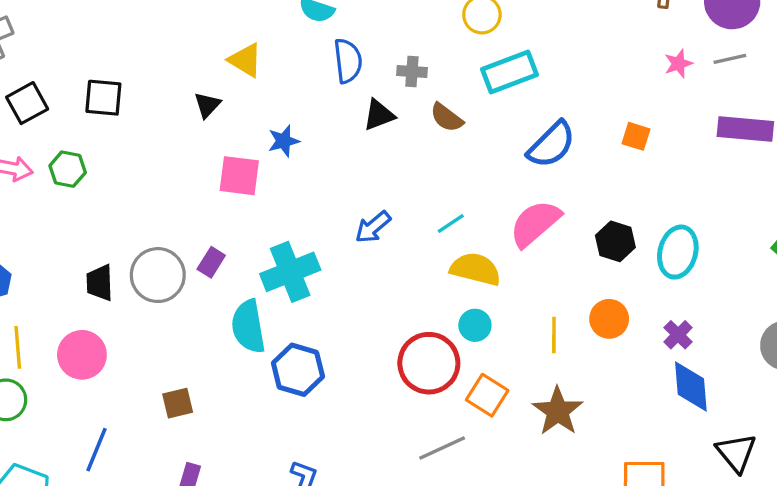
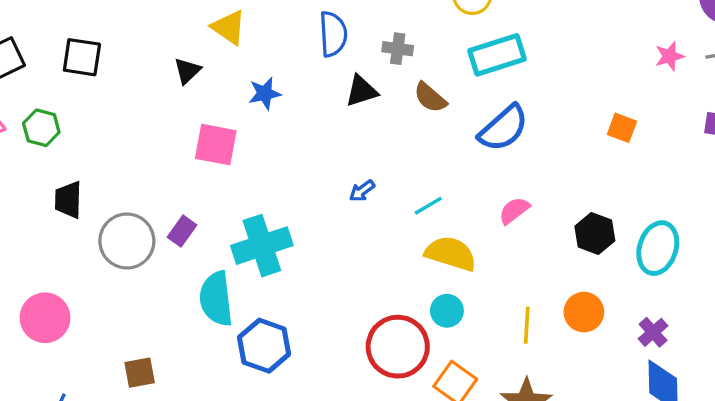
blue star: (284, 141) -> (265, 93), moved
blue semicircle: (551, 145) -> (503, 128), moved
pink semicircle: (535, 223) -> (514, 211), size x0.6
blue arrow: (373, 227) -> (362, 191), moved, size x0.7
black trapezoid: (100, 283) -> (68, 200), moved

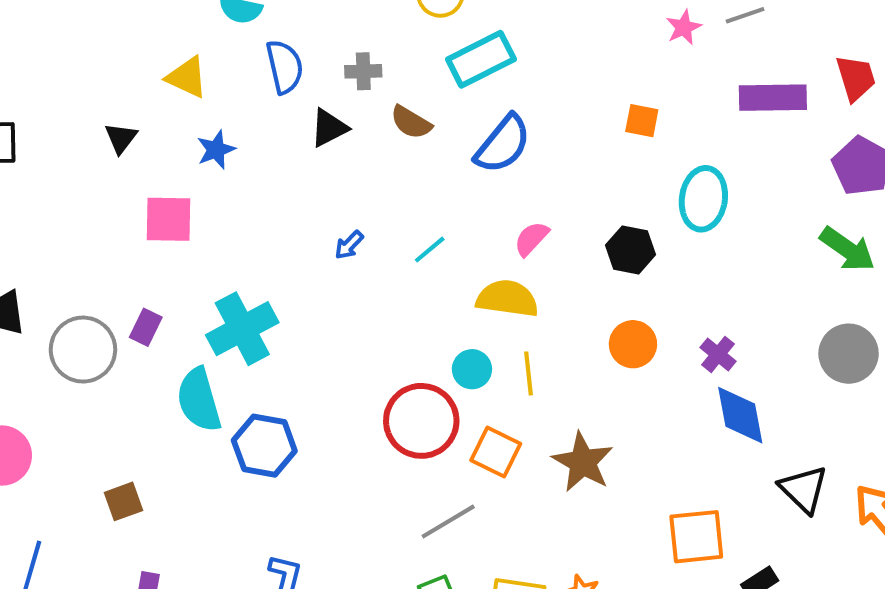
yellow triangle: (229, 27) -> (187, 77), moved
cyan ellipse: (658, 248) -> (703, 199), moved
yellow semicircle: (451, 254) -> (507, 299), moved
yellow line: (527, 325) -> (529, 373), moved

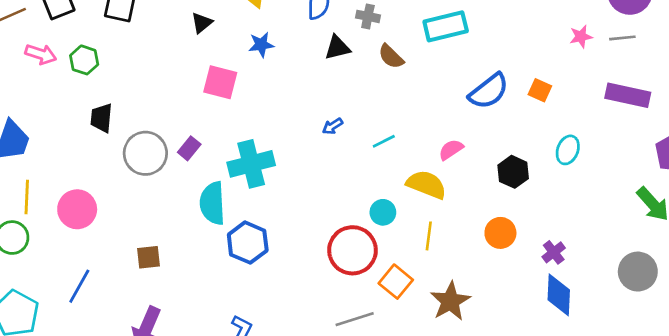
blue semicircle: (503, 144) -> (489, 91), moved
cyan ellipse: (703, 199) -> (568, 150), size x0.7
cyan circle: (472, 369) -> (383, 212), moved

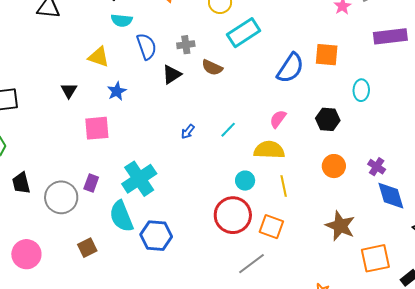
orange square: (540, 90) -> (327, 55), size x1.4
brown square: (149, 257) -> (87, 248), moved
brown star: (450, 301) -> (340, 226), moved

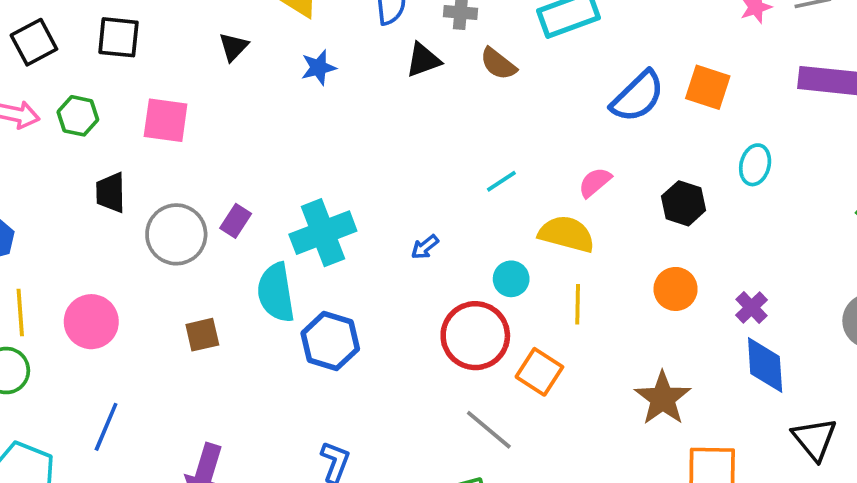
pink square: (97, 128) -> (166, 120), moved
blue arrow: (188, 132) -> (425, 247), moved
gray line: (251, 264) -> (489, 430), turned 64

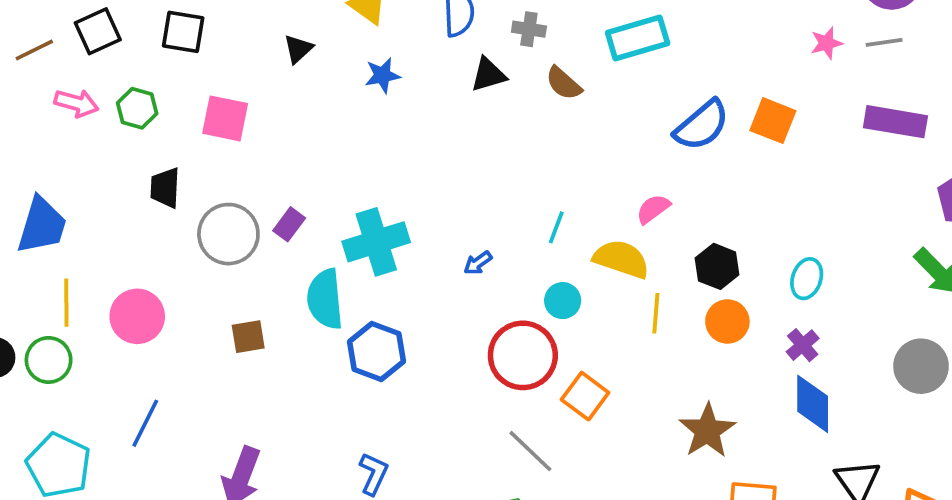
cyan ellipse: (755, 165) -> (807, 279), moved
cyan line: (501, 181) -> (556, 227), moved, turned -40
black hexagon: (684, 203) -> (717, 266), moved
yellow line: (578, 304) -> (656, 313), moved

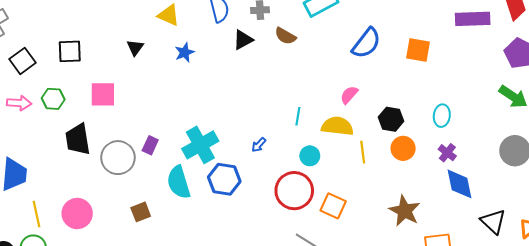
orange square: (773, 121) -> (418, 50), moved
black trapezoid: (165, 188) -> (78, 139), size x1.4
blue hexagon: (377, 351) -> (224, 179), moved

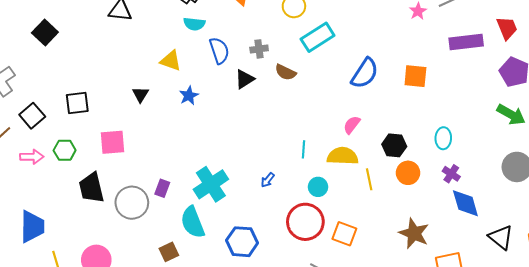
blue hexagon: (224, 179) -> (242, 242), moved
brown square: (141, 212) -> (169, 252), moved

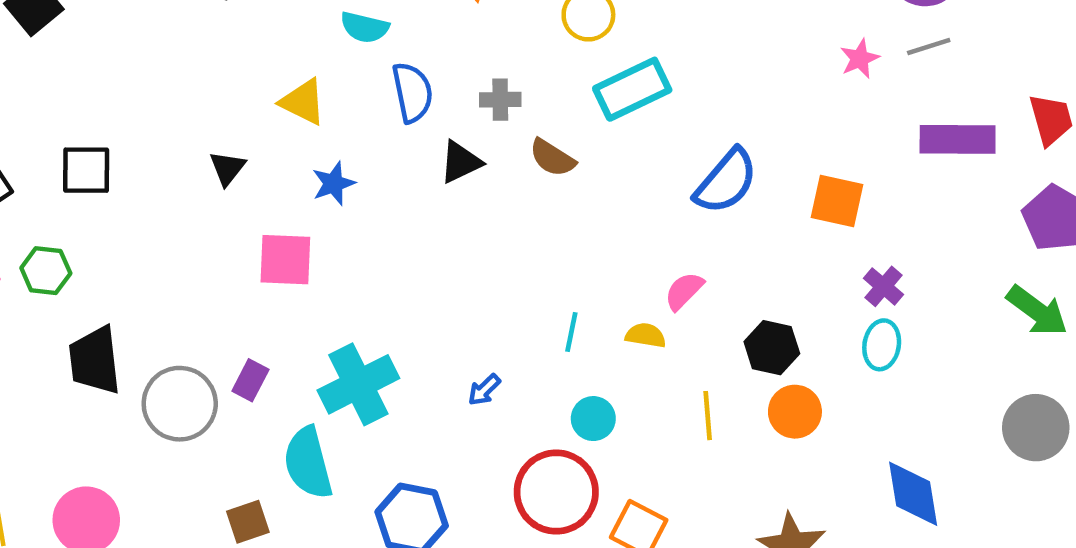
pink square: (113, 142) -> (285, 260), moved
yellow semicircle: (343, 156) -> (646, 335), moved, size x0.6
purple cross: (451, 174) -> (883, 286), moved

